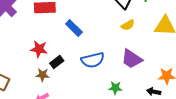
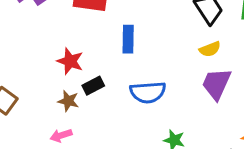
blue rectangle: (74, 28) -> (128, 39), turned 36
purple trapezoid: (132, 59) -> (216, 84), moved, turned 70

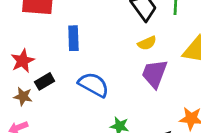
red star: (70, 61) -> (23, 61), turned 30
blue semicircle: (148, 92) -> (94, 85), turned -144

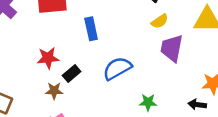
red star: (23, 61) -> (48, 58), turned 30
blue semicircle: (94, 85) -> (117, 68), turned -48

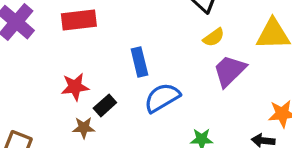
blue rectangle: (91, 29) -> (139, 62), moved
purple trapezoid: (172, 48) -> (230, 71), turned 36

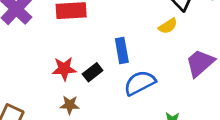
yellow semicircle: (214, 37) -> (168, 26), moved
black rectangle: (105, 105) -> (93, 72), moved

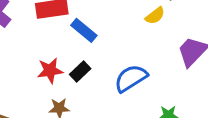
blue rectangle: (122, 50) -> (84, 30), moved, turned -35

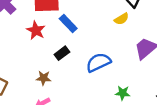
red star: (50, 71) -> (36, 30), moved, turned 30

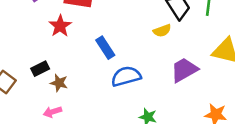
blue rectangle: (68, 23) -> (105, 48), moved
black rectangle: (62, 53) -> (40, 69), moved

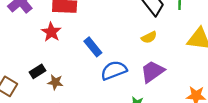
yellow semicircle: (162, 31) -> (149, 37), moved
purple trapezoid: (184, 70) -> (152, 72), moved

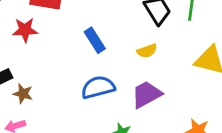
red star: (51, 32) -> (25, 30), turned 30
blue rectangle: (93, 47) -> (95, 40), moved

